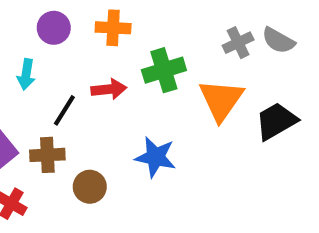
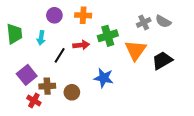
brown cross: (47, 155) -> (47, 86), moved

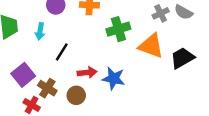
red arrow: (81, 45) -> (87, 72), moved
orange triangle: (136, 50) -> (151, 46), turned -45
brown cross: (47, 86) -> (47, 88), turned 35

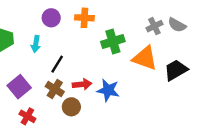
brown cross: (47, 88) -> (55, 89), moved

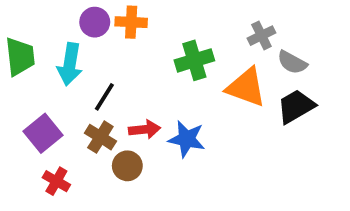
orange cross: (84, 18) -> (131, 22), moved
gray semicircle: (177, 25) -> (292, 62), moved
cyan arrow: (36, 44) -> (70, 64), size x1.5

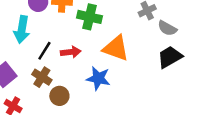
green cross: (194, 60) -> (90, 17), moved, turned 30
orange triangle: (246, 87) -> (116, 48), moved
red arrow: (145, 129) -> (71, 52), moved

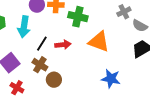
blue star: (98, 78) -> (111, 79), moved

